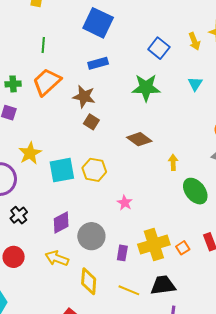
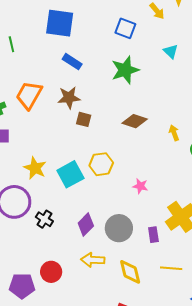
green line: (43, 45) -> (11, 44), moved
blue rectangle: (98, 63) -> (72, 62), turned 66
black cross: (19, 215) -> (44, 219), moved

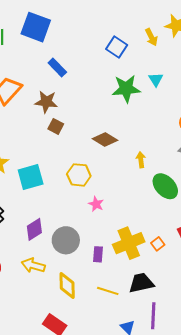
blue square: (60, 23) -> (36, 27), moved
green star: (125, 70) -> (126, 89), moved
yellow hexagon: (101, 164) -> (79, 175), moved

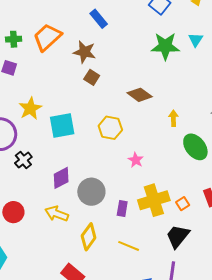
pink star: (96, 204) -> (136, 160), moved
black trapezoid: (141, 283) -> (178, 236), moved, turned -44
yellow diamond: (67, 285) -> (89, 237), turned 32

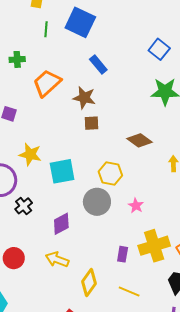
green cross: (14, 39) -> (17, 59), moved
brown square: (92, 77) -> (92, 123), turned -35
yellow star: (30, 108) -> (30, 154), turned -30
gray circle: (91, 192) -> (97, 202), moved

